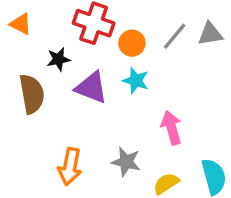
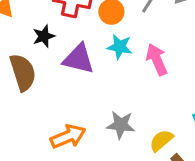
pink arrow: (171, 128) -> (157, 60), moved
orange arrow: (70, 167) -> (68, 136), turned -116

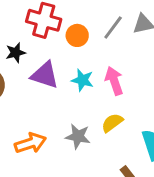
cyan star: (120, 47) -> (82, 80), moved
yellow semicircle: (161, 141) -> (112, 123), moved

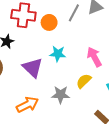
purple triangle: (45, 75) -> (33, 68), moved, turned 35
pink arrow: (114, 81) -> (94, 57), moved

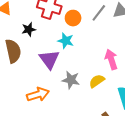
cyan star: (58, 54) -> (66, 41), moved
gray star: (61, 95) -> (71, 80), moved

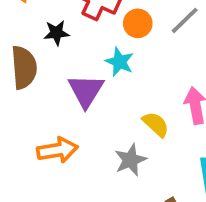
gray star: (71, 80) -> (130, 160), moved, turned 30
yellow semicircle: (97, 81) -> (156, 124), moved, turned 70

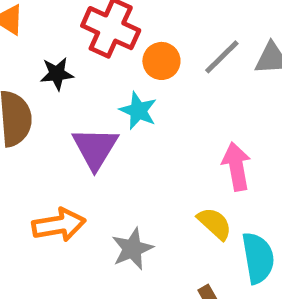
yellow semicircle: (156, 124) -> (215, 224), moved
gray star: (130, 160) -> (132, 249), moved

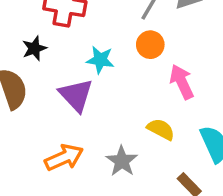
orange circle: (161, 61) -> (150, 45), moved
yellow semicircle: (215, 224) -> (161, 129), moved

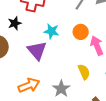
orange circle: (150, 45) -> (81, 32), moved
yellow semicircle: (161, 129) -> (84, 72), turned 35

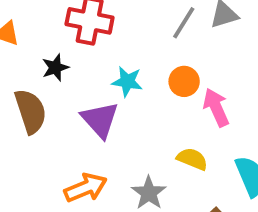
yellow semicircle: (84, 72) -> (192, 159), turned -42

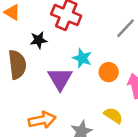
orange circle: (184, 81) -> (109, 72), moved

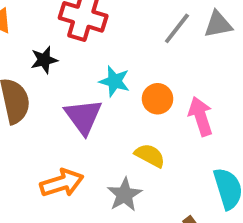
yellow semicircle: (113, 115) -> (150, 155), moved

